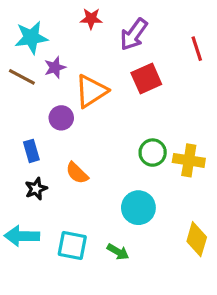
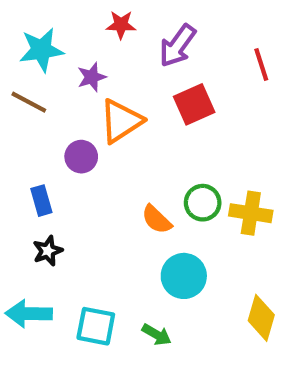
purple star: (55, 67) -> (92, 77), moved
orange semicircle: (77, 173) -> (157, 219), moved

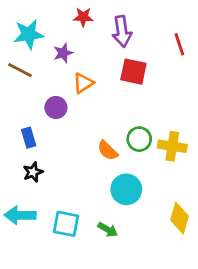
purple arrow: (177, 46) -> (122, 31), turned -44
red square: (194, 104) -> (133, 72), turned 36
orange triangle: (121, 121) -> (83, 83), size x0.7

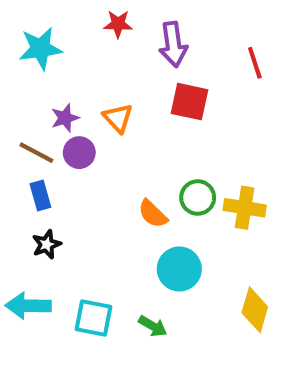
purple star: (63, 53) -> (65, 118), moved
brown line: (20, 70) -> (36, 153), moved
orange triangle: (83, 83) -> (118, 118), turned -40

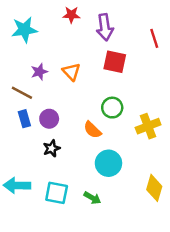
purple circle: (79, 153) -> (49, 119), moved
green circle: (198, 198) -> (112, 108), moved
yellow cross: (245, 208) -> (148, 126), turned -30
black star: (47, 244) -> (52, 148), moved

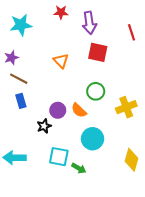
purple star: (39, 72) -> (11, 58), moved
purple circle: (49, 119) -> (58, 110), moved
cyan square: (57, 193) -> (59, 157), moved

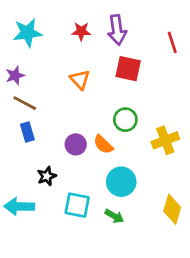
red star: (61, 12) -> (81, 31), moved
black star: (44, 126) -> (47, 176), moved
green arrow: (79, 168) -> (114, 216), moved

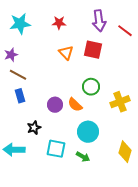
purple arrow: (117, 30) -> (99, 21), moved
red line: (172, 42) -> (125, 31), turned -35
orange triangle: (80, 80) -> (66, 53), moved

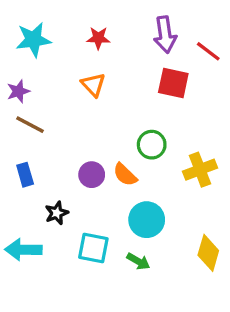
red square: (93, 50) -> (173, 83), moved
orange triangle: (66, 53) -> (93, 85), moved
blue rectangle: (20, 96) -> (25, 175), moved

